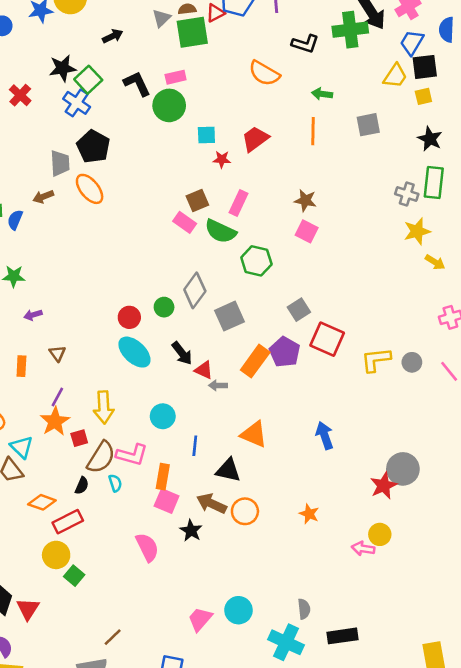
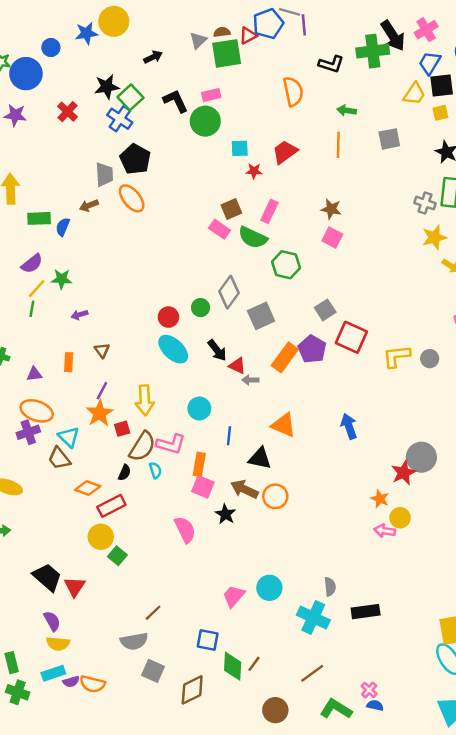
orange semicircle: (264, 73) -> (293, 91), turned -132
orange star: (309, 514) -> (380, 499), moved

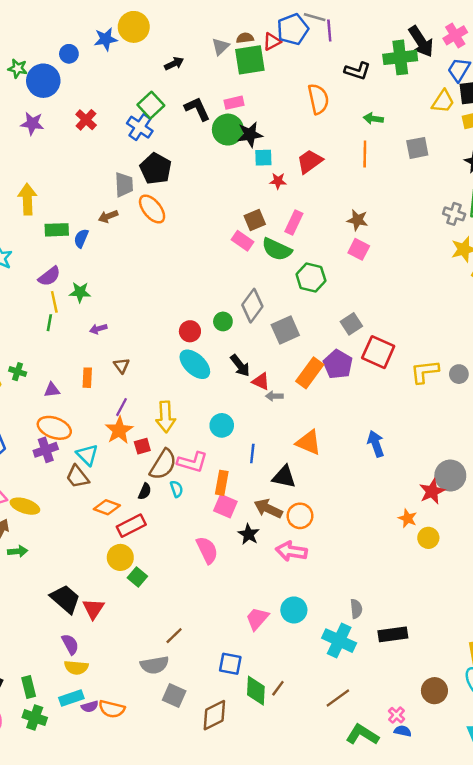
black star: (107, 87) -> (250, 134), moved
yellow line: (37, 289) -> (54, 302), turned -54
pink arrow: (385, 531) -> (291, 551), moved, size x1.4
brown circle: (275, 710) -> (434, 691), moved

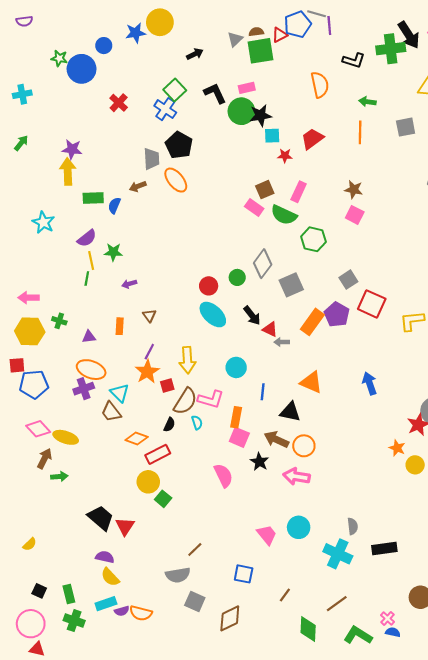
purple star: (32, 123) -> (72, 149), moved
pink trapezoid: (257, 619) -> (267, 535), turned 100
purple semicircle: (70, 644) -> (105, 557), turned -48
yellow semicircle: (76, 667) -> (110, 577), turned 42
green diamond: (256, 691) -> (308, 629), moved

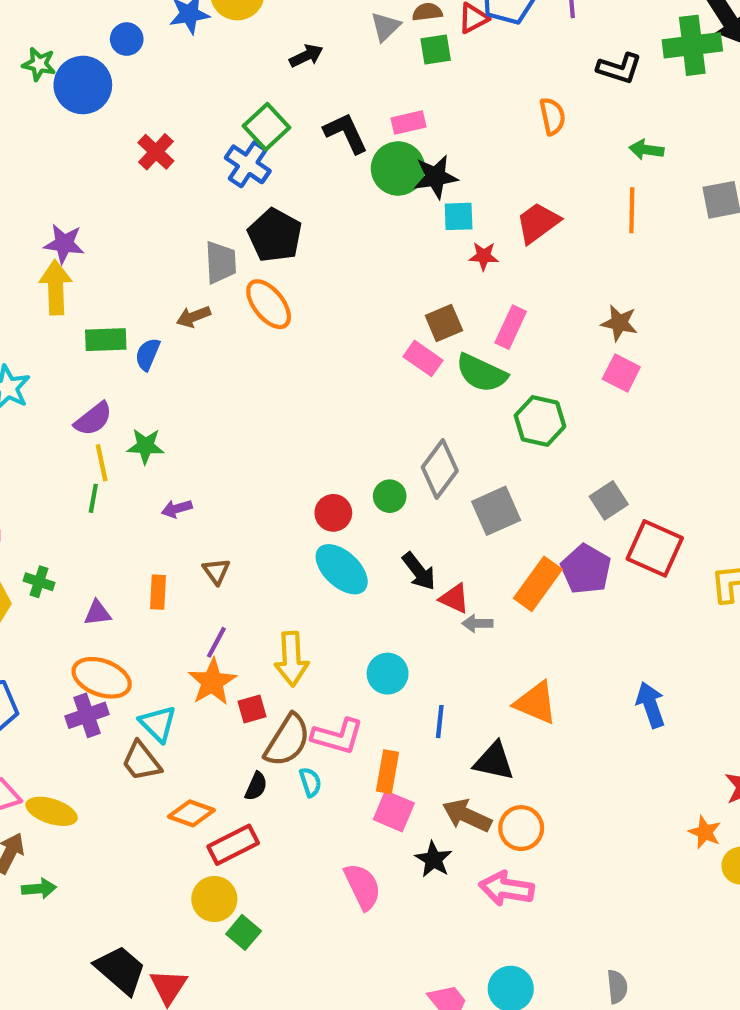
green square: (260, 51) -> (436, 50), size x0.6
orange semicircle: (320, 85) -> (552, 116), size x0.7

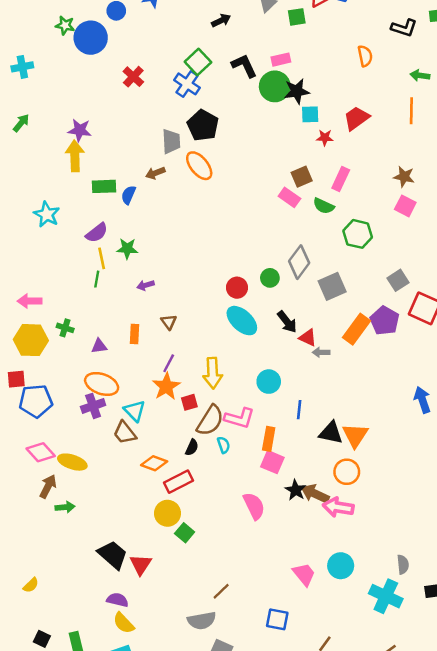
green semicircle: (481, 373) -> (324, 206), size x0.7
orange triangle: (536, 703) -> (355, 435), moved, turned 40
brown arrow: (467, 816) -> (315, 494), moved

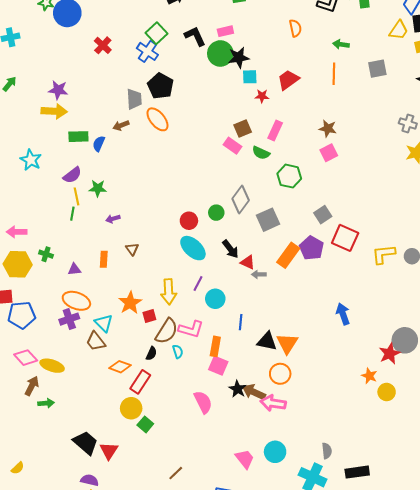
yellow arrow: (75, 156) -> (54, 111), turned 95
pink square: (405, 206) -> (329, 153), turned 36
purple line: (169, 363) -> (198, 284), moved
red rectangle: (178, 482) -> (140, 382), turned -30

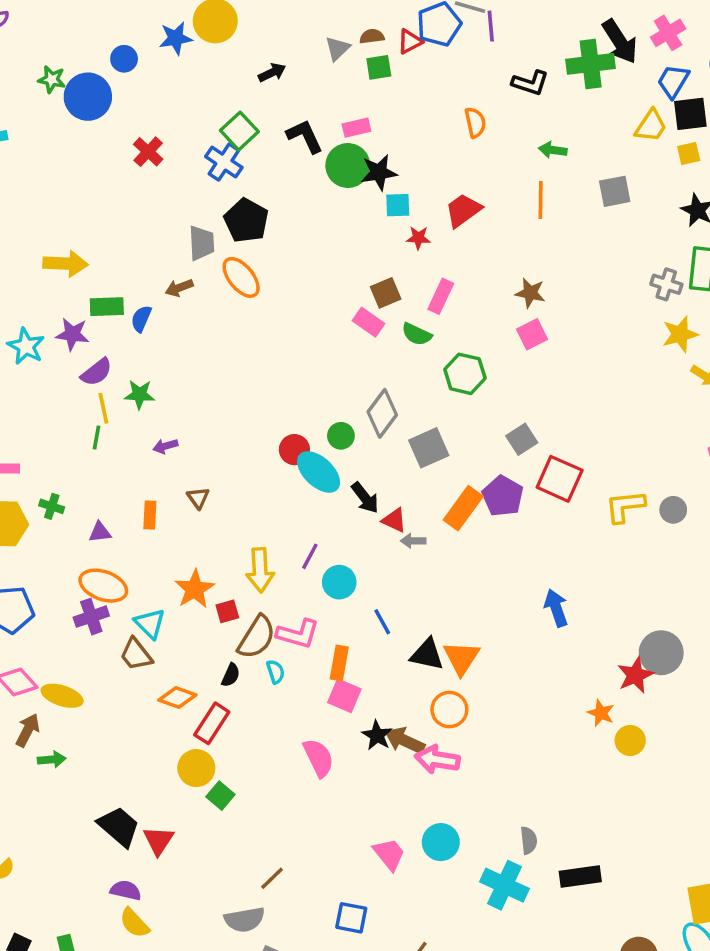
purple star: (58, 90) -> (72, 334), moved
cyan ellipse: (193, 248) -> (319, 472), moved
blue line: (241, 322) -> (382, 622), turned -35

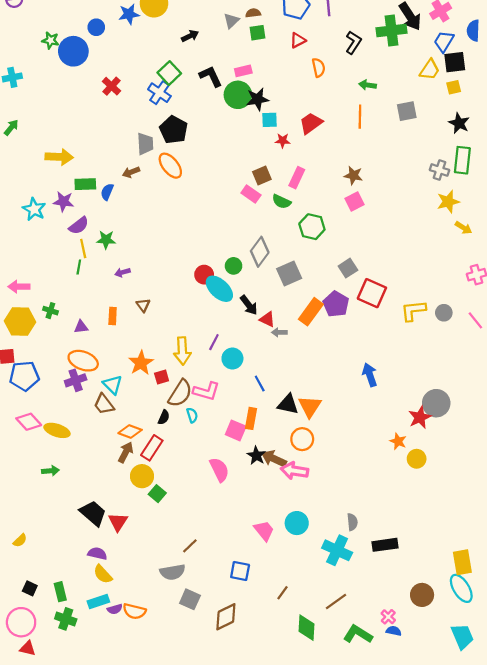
red triangle: (410, 42) -> (298, 40), moved
black L-shape: (530, 83) -> (353, 43), turned -75
orange rectangle: (339, 663) -> (251, 418), moved
brown arrow: (28, 730) -> (126, 452), moved

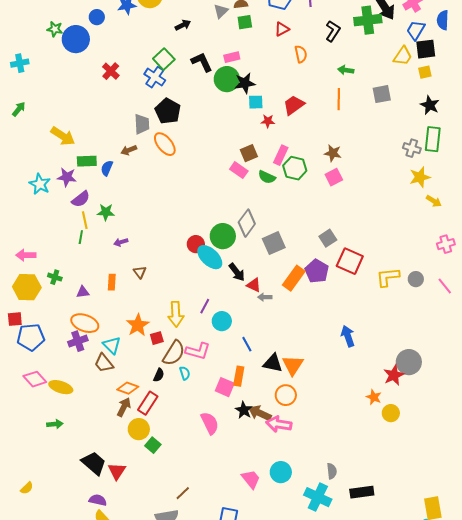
yellow arrow: (59, 157) -> (63, 136), turned 30
green hexagon: (312, 227) -> (295, 168), moved
green circle: (234, 266) -> (223, 236), size x1.6

